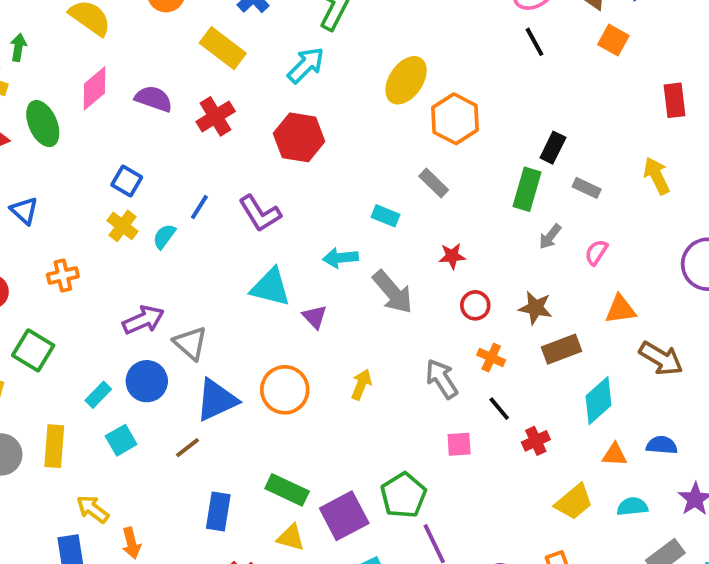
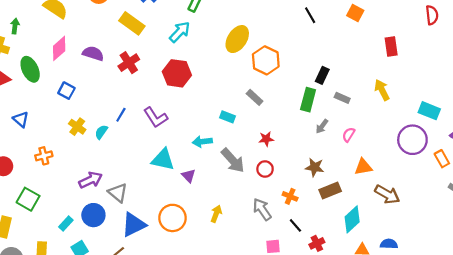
blue square: (127, 181) -> (66, 91), moved
red circle: (475, 305) -> (265, 169), moved

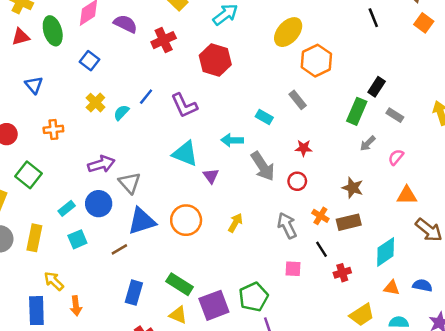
brown rectangle: (330, 191) -> (349, 222), moved

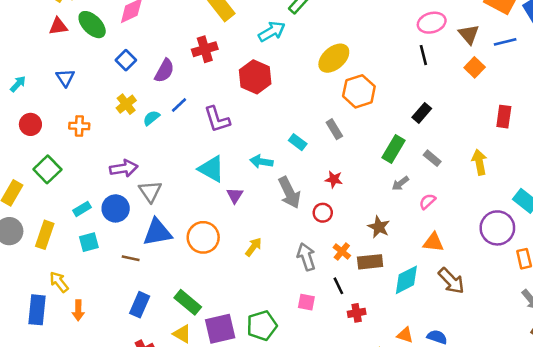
purple semicircle: (125, 24) -> (164, 71), moved, turned 85
green ellipse: (53, 31) -> (92, 25), turned -36
black rectangle: (377, 87) -> (422, 113), moved
brown line: (119, 249) -> (131, 258), turned 35
cyan diamond: (386, 252) -> (406, 280), moved

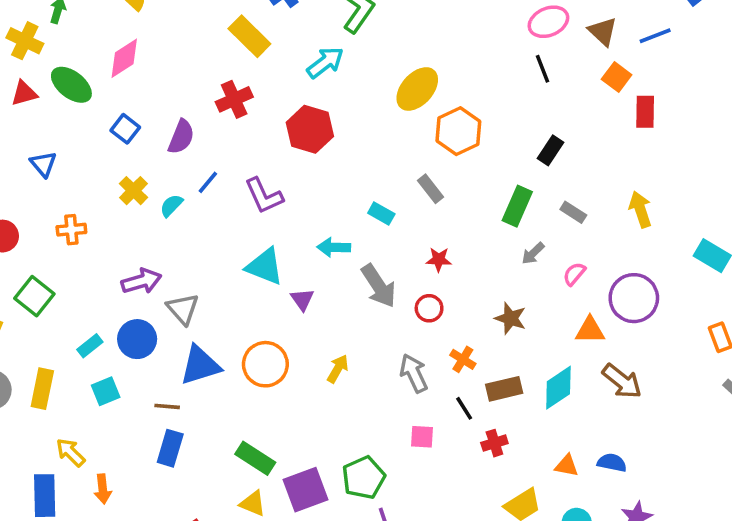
red rectangle: (504, 117) -> (645, 112), moved
purple circle: (497, 228) -> (634, 298), moved
brown rectangle: (370, 262) -> (504, 389), moved
blue rectangle: (140, 305) -> (170, 448), moved

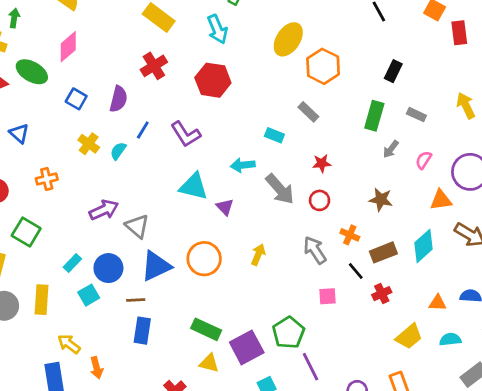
cyan arrow: (325, 62) -> (217, 29), turned 112
blue circle: (137, 339) -> (108, 268), moved

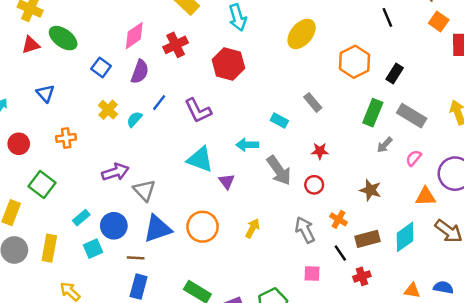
pink diamond: (68, 47) -> (134, 36), moved
orange hexagon: (323, 66) -> (354, 62), moved
gray rectangle: (416, 115) -> (412, 116), size x1.6

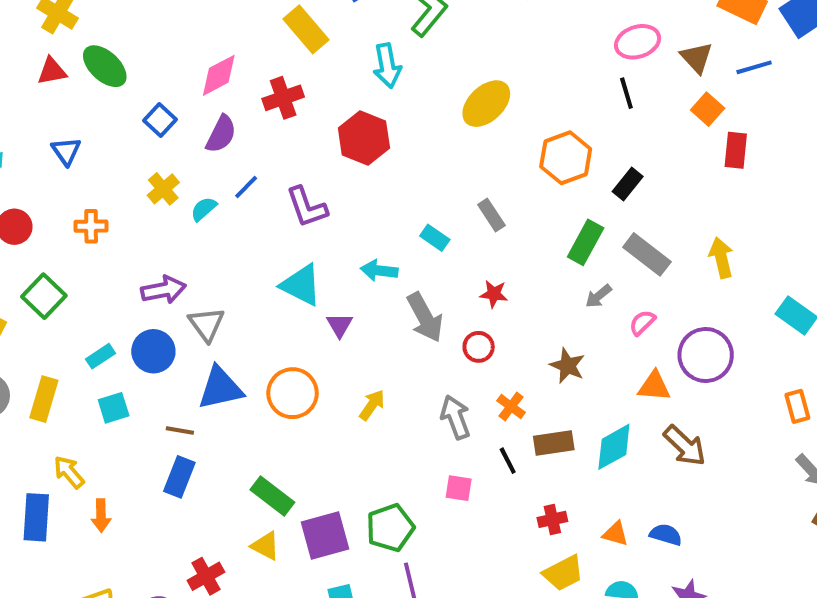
blue circle: (114, 226) -> (153, 351), moved
red cross: (362, 276) -> (552, 519), moved

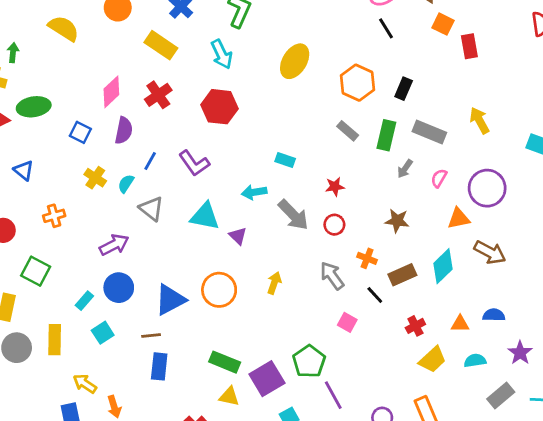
green ellipse: (105, 66) -> (34, 107), turned -36
gray rectangle: (491, 215) -> (348, 131), moved
gray triangle: (206, 324) -> (151, 209), moved
pink square: (459, 488) -> (347, 322), turned 36

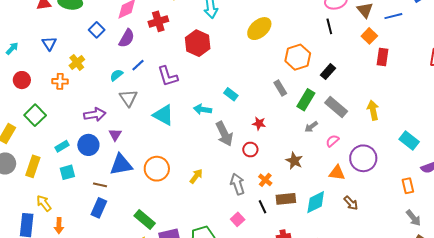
yellow cross: (95, 178) -> (77, 62), moved
purple triangle: (238, 236) -> (115, 135), moved
brown arrow: (490, 252) -> (351, 203), size x0.7

